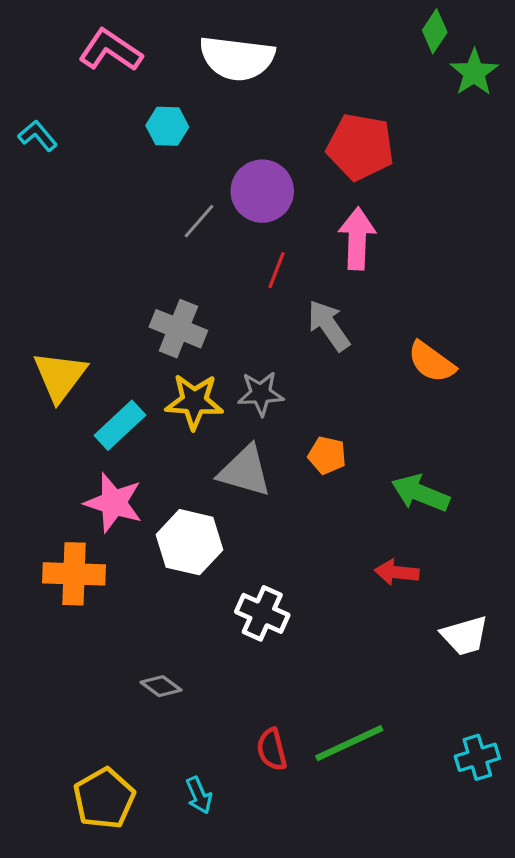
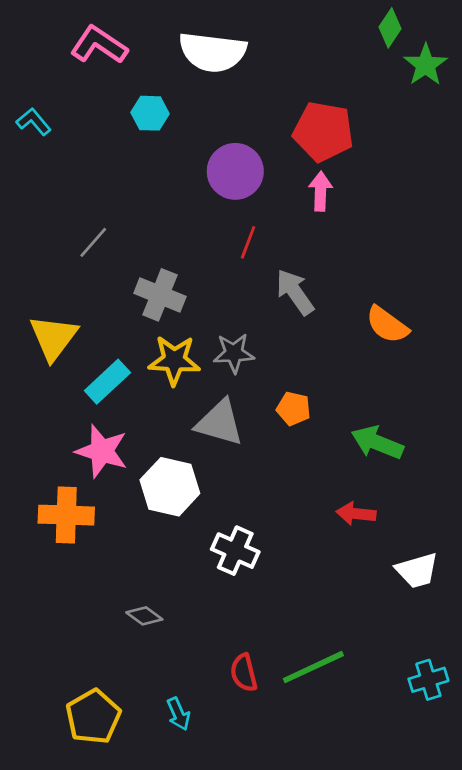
gray line: (199, 221) -> (93, 242), moved
pink arrow: (357, 239) -> (320, 191), moved, size x0.7

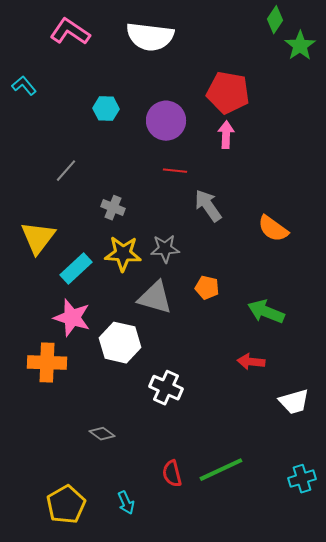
cyan hexagon: (150, 113) -> (106, 109), moved
red line: (248, 242) -> (175, 171), turned 75
gray cross: (160, 295) -> (113, 208), size x0.7

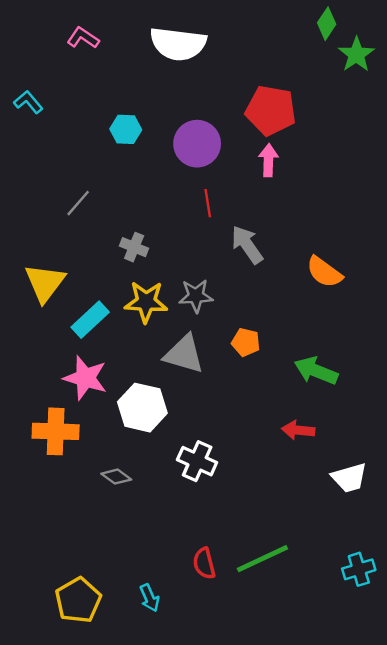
pink L-shape: (70, 32) -> (83, 38), size x0.7
red line: (175, 171) -> (208, 203), turned 75
gray diamond: (102, 434) -> (116, 477), moved

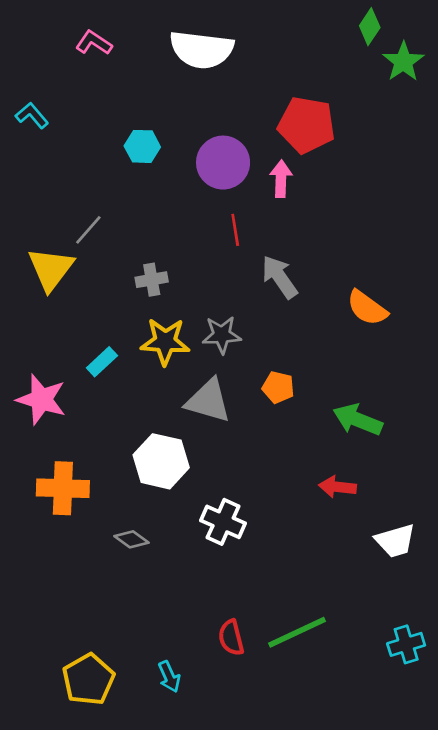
pink arrow: (268, 160) -> (281, 179), moved
gray cross: (134, 247) -> (152, 280), turned -32
yellow triangle: (45, 283) -> (51, 269), moved
cyan rectangle: (90, 320) -> (102, 362), size x0.7
pink star: (85, 378) -> (41, 399), moved

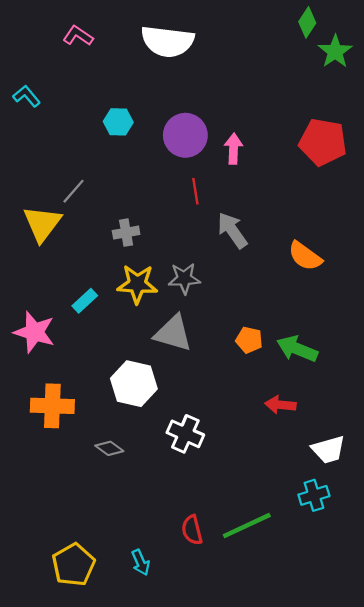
red pentagon: (306, 125) -> (323, 142), moved
orange pentagon: (278, 387) -> (249, 340), moved
cyan cross: (406, 644) -> (314, 495), moved

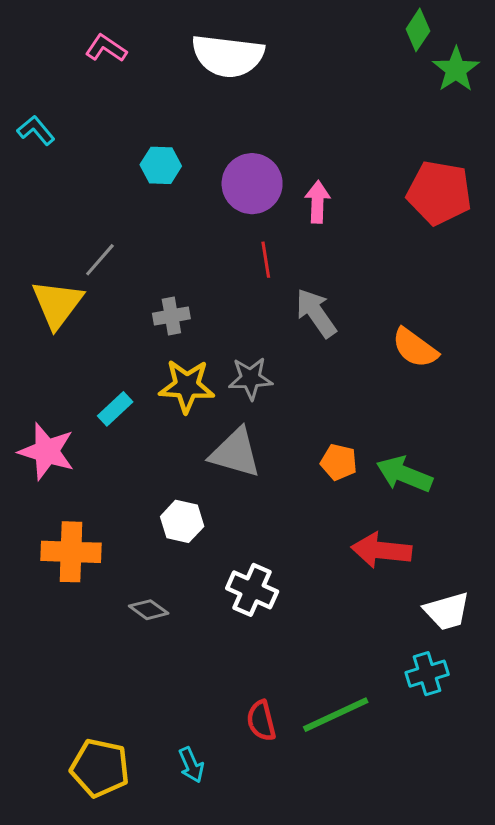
white hexagon: (134, 384) -> (182, 521), size x0.7
red arrow: (280, 405) -> (381, 550), size x1.4
yellow pentagon: (74, 565) -> (100, 768), turned -30

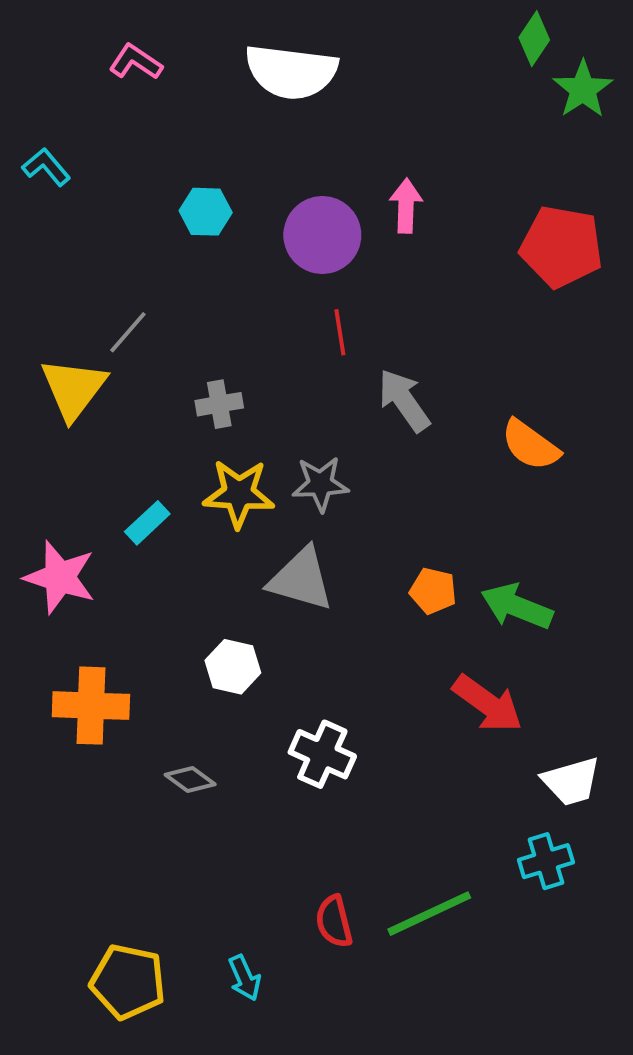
pink arrow: (317, 202) -> (406, 206), moved
red arrow: (381, 550) -> (488, 704), turned -150

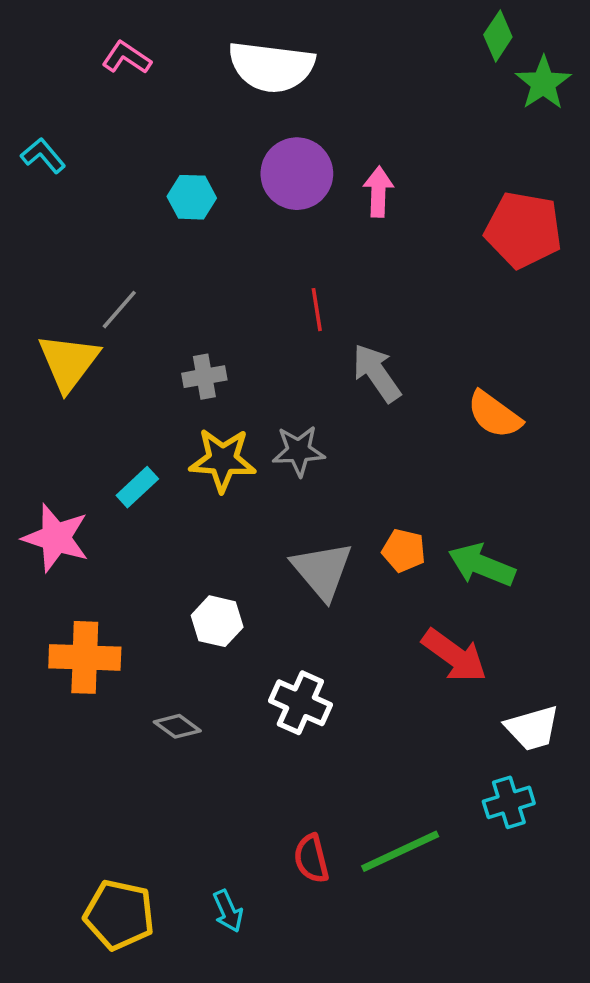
purple circle: (322, 235) -> (297, 174), moved
gray triangle: (301, 579) -> (322, 570), moved, turned 34

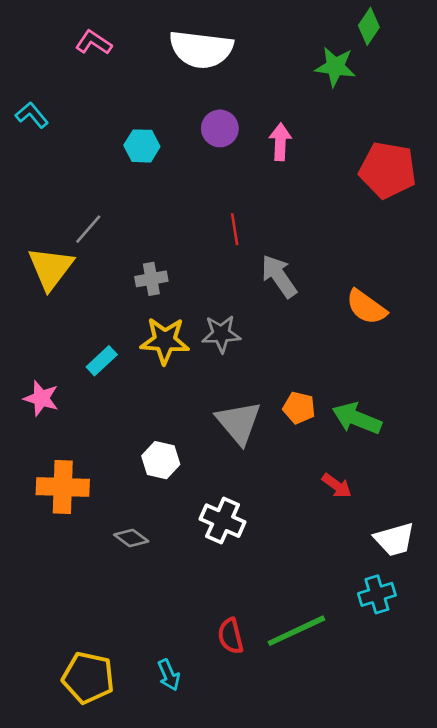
green star: (543, 83) -> (335, 67), moved, turned -30
purple circle: (297, 174) -> (220, 128), size x0.7
pink star: (56, 538) -> (41, 398), size x0.7
red arrow: (454, 656) -> (337, 486), size x0.6

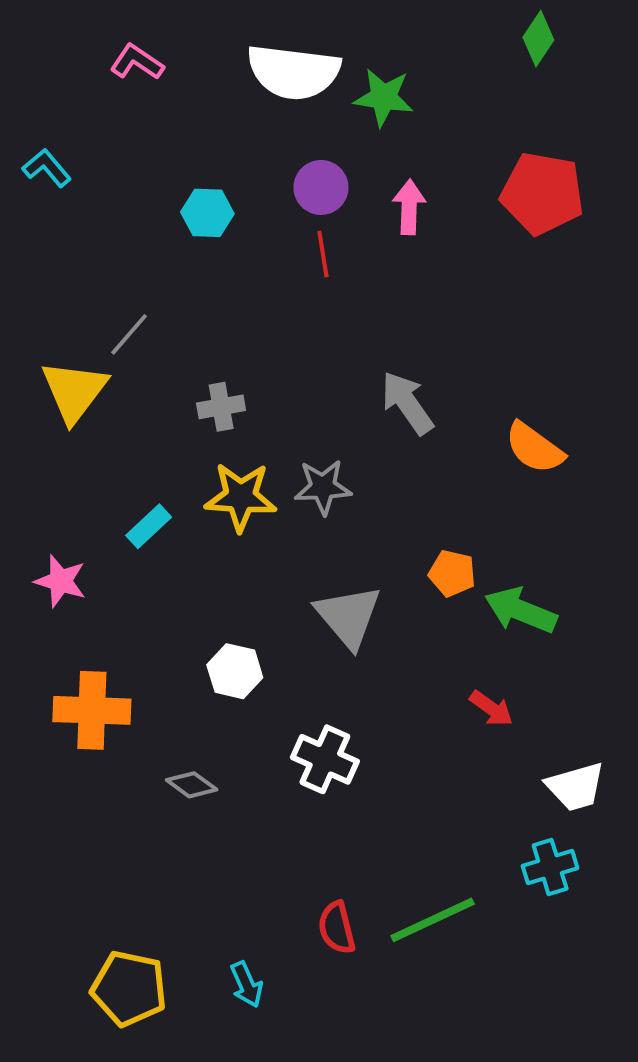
green star: (335, 67) -> (384, 97), moved
red pentagon: (388, 170) -> (542, 193), moved
red line: (235, 229) -> (323, 254), moved
orange pentagon: (299, 408) -> (452, 573), moved

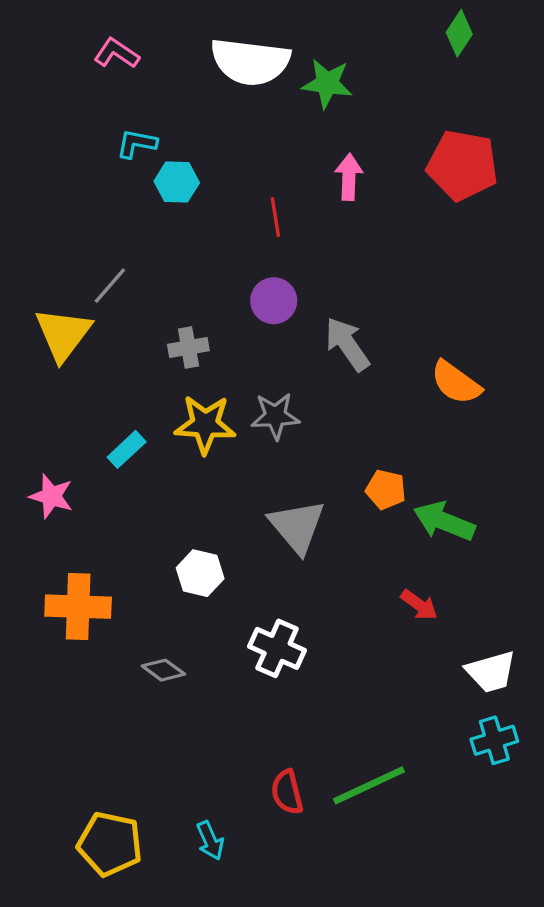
cyan L-shape: (47, 168) -> (137, 144), moved, turned -39
purple circle: (321, 187) -> (274, 301), moved
cyan cross: (550, 867) -> (494, 740), moved

